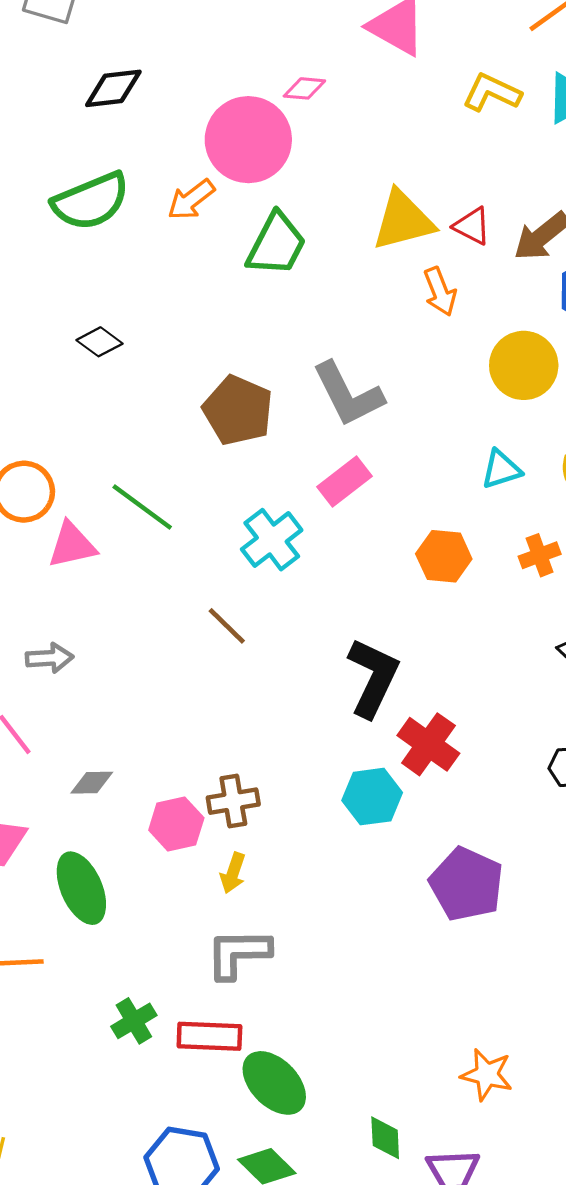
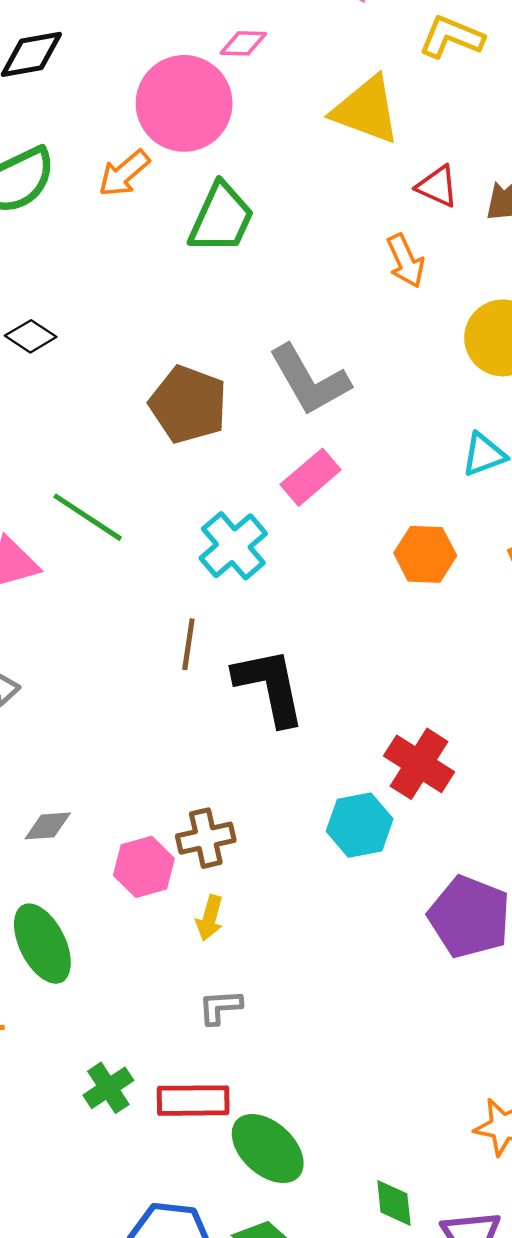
yellow triangle: (403, 220) -> (366, 110), moved, turned 38
brown line: (227, 626) -> (188, 644), turned 57
black L-shape: (373, 678) -> (270, 686), moved, turned -34
gray L-shape: (238, 953) -> (220, 1007), size x0.6

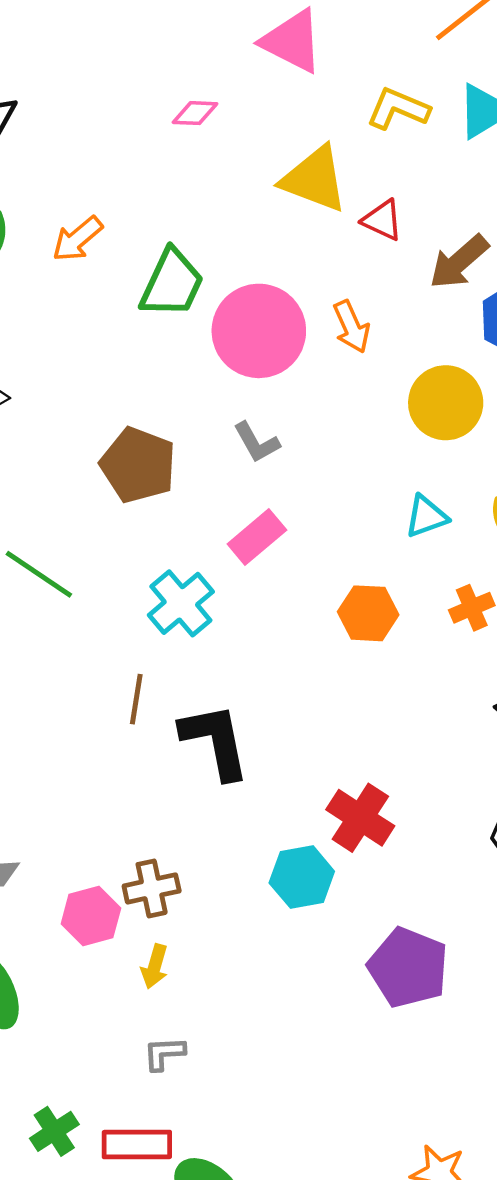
pink circle: (184, 103) -> (259, 331), moved
red triangle: (437, 186) -> (382, 220), moved
gray L-shape: (309, 380) -> (257, 442), size x0.6

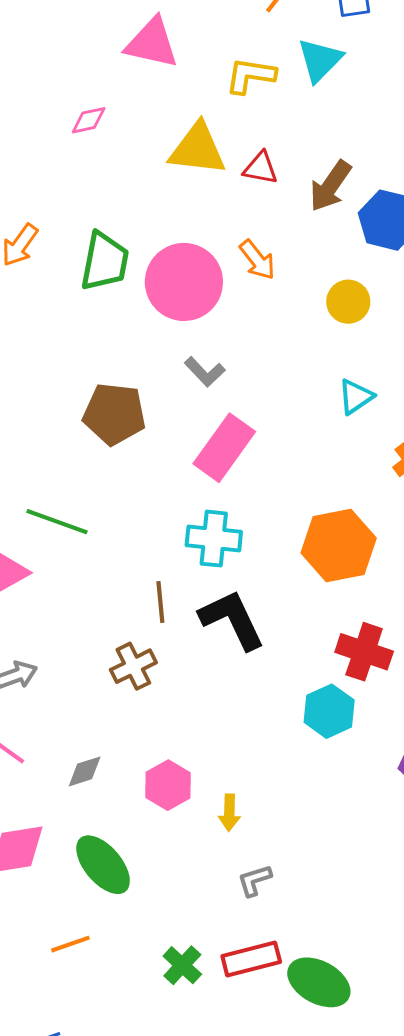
yellow circle: (446, 403) -> (348, 302), size x0.7
pink rectangle: (257, 537) -> (224, 448), size x1.4
cyan cross: (181, 603) -> (214, 539), moved, turned -30
orange hexagon: (368, 613) -> (339, 545), moved, size x1.5
brown cross: (152, 888) -> (133, 666), moved

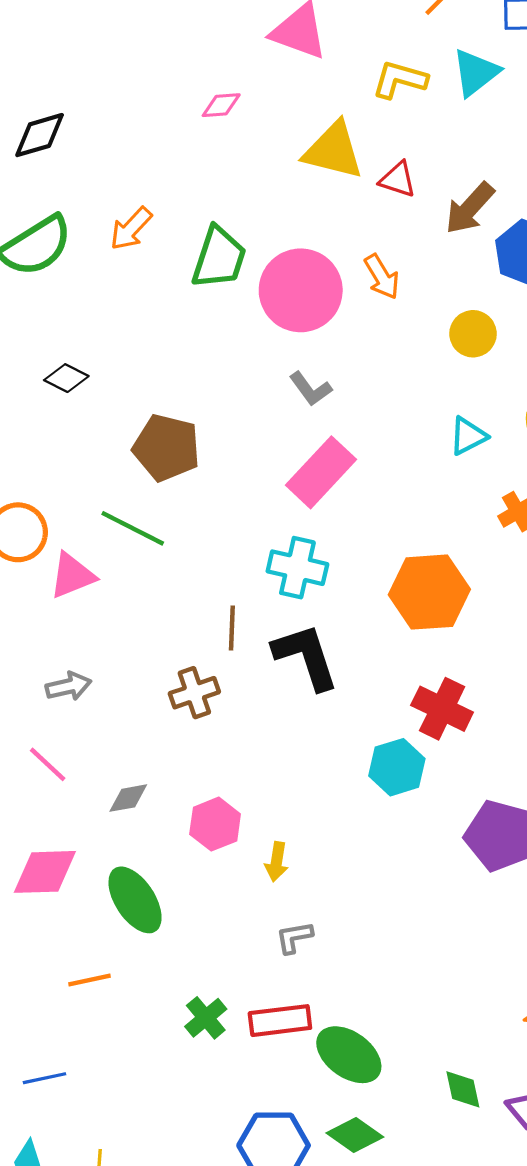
brown pentagon: (114, 414) -> (166, 448), moved

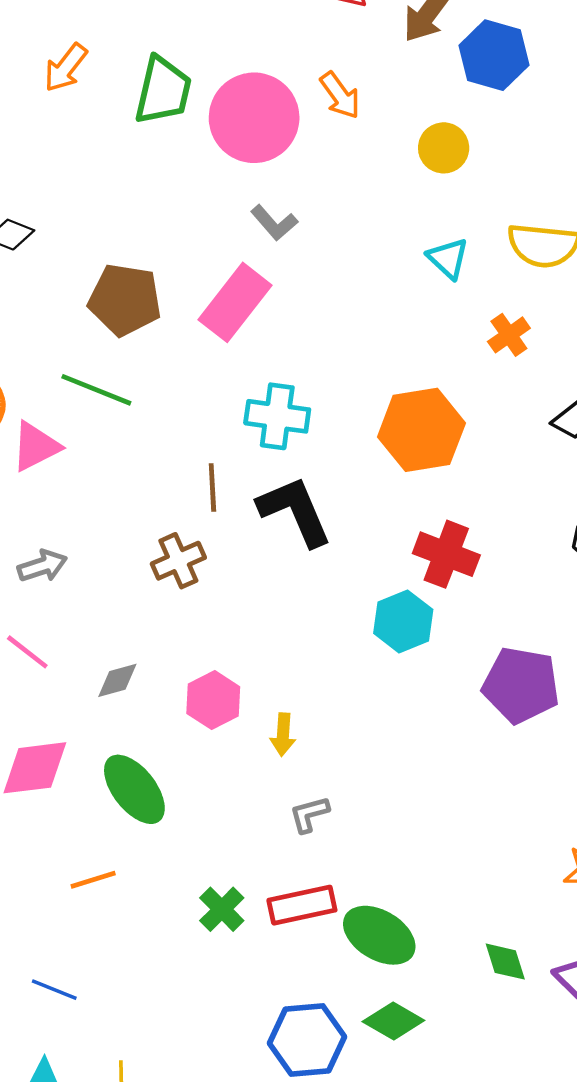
cyan triangle: (468, 436) -> (448, 258), turned -45
pink rectangle: (321, 472) -> (235, 302), moved
blue line: (45, 1078) -> (54, 990), turned 39

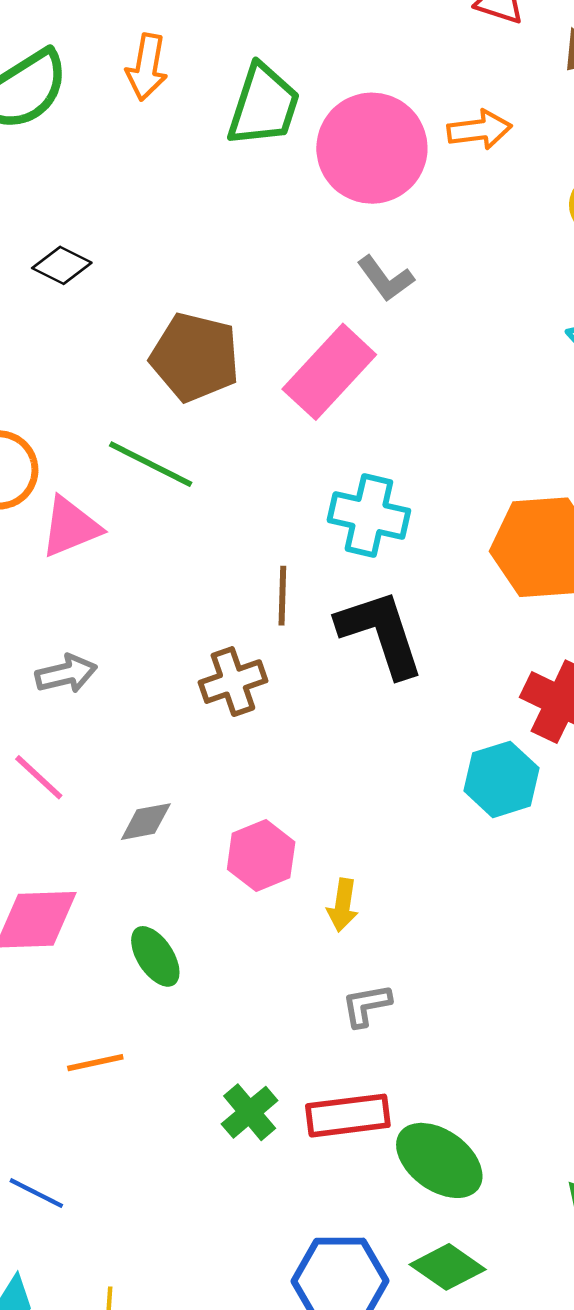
orange arrow: (66, 68) -> (147, 67), turned -33
orange arrow: (340, 95) -> (479, 130), turned -66
green ellipse: (134, 789) -> (155, 956), size x0.7

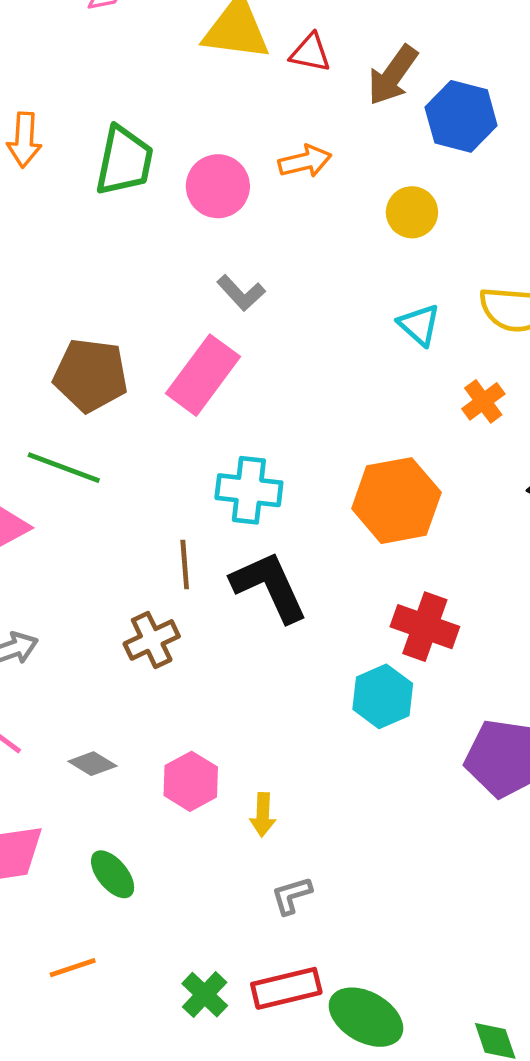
pink circle: (372, 148) -> (218, 186), size x0.7
gray diamond: (146, 822) -> (92, 764), turned 48

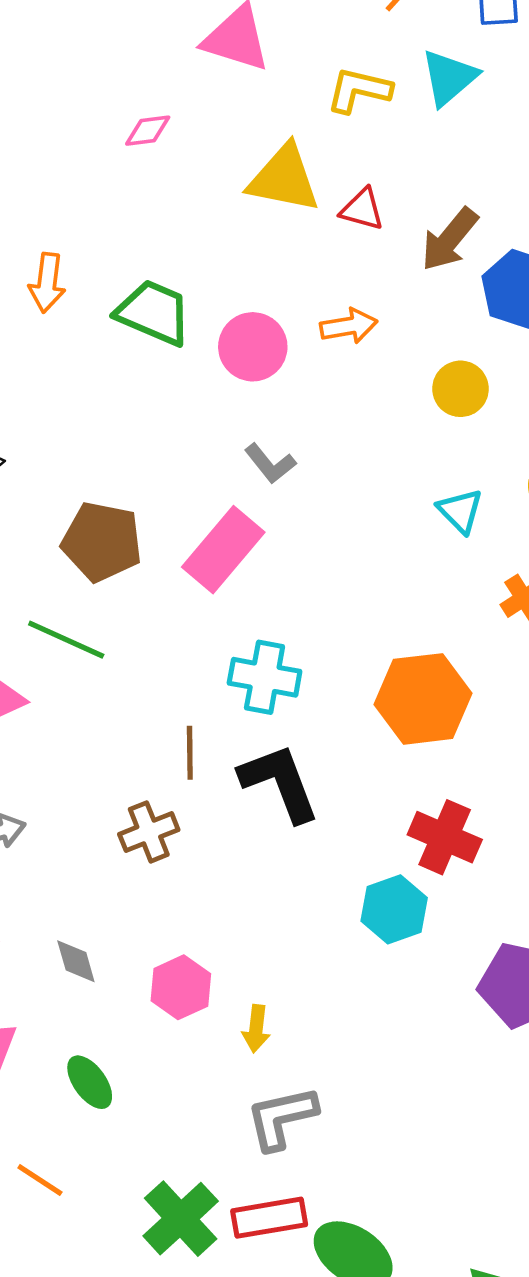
green trapezoid: (124, 161) -> (154, 313), turned -82
gray diamond: (92, 764) -> (76, 961), turned 39
gray L-shape: (292, 895) -> (281, 1118), size x1.6
orange line: (73, 968) -> (40, 1180), turned 48
green cross: (205, 995) -> (181, 1219), size x1.5

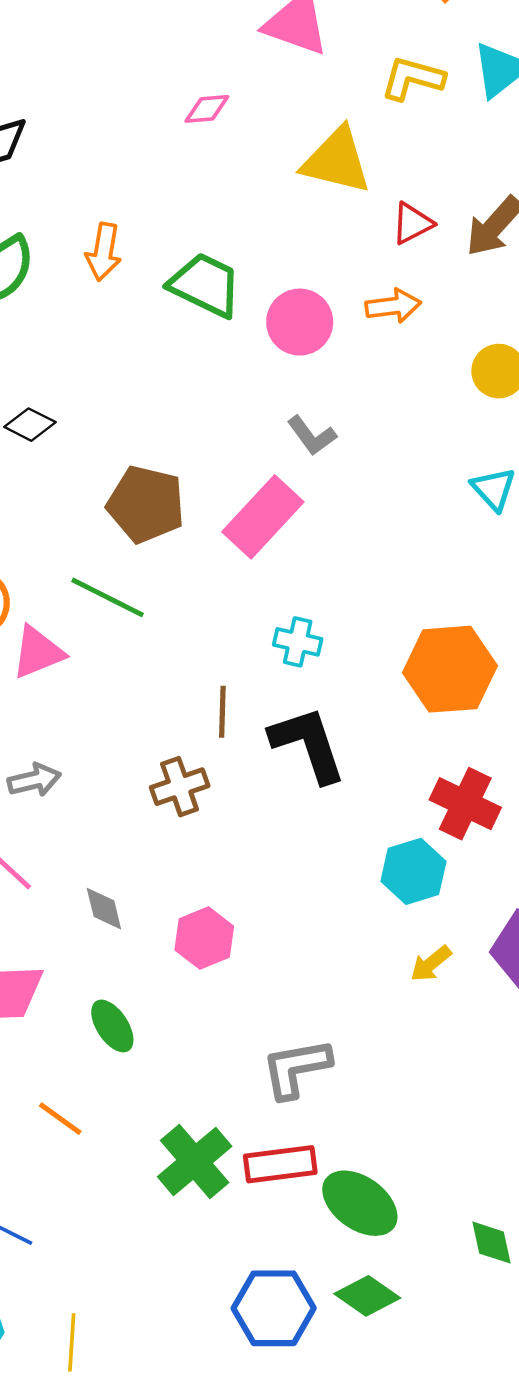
red triangle: (362, 209) -> (412, 223), moved, turned -45
cyan cross: (265, 677) -> (298, 642), size x0.7
yellow arrow: (256, 1029) -> (431, 964), moved, turned 42

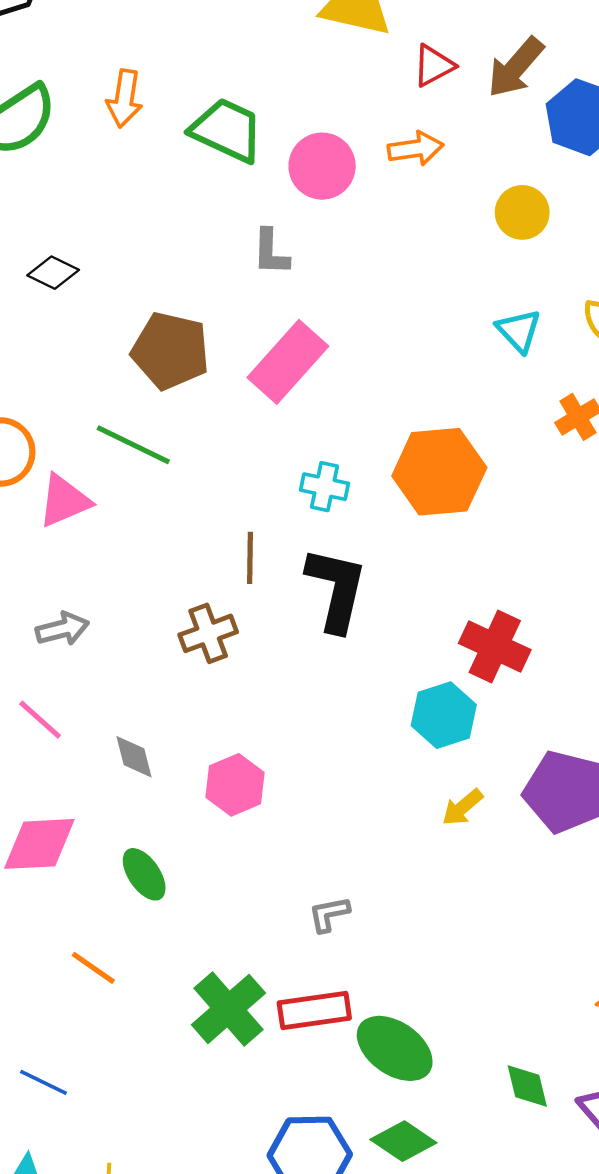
gray L-shape: (312, 436) -> (271, 252), moved, turned 39
orange hexagon: (450, 669) -> (439, 472), moved
black L-shape: (308, 744) -> (336, 589), turned 32
gray L-shape: (296, 1068) -> (329, 914), size x0.6

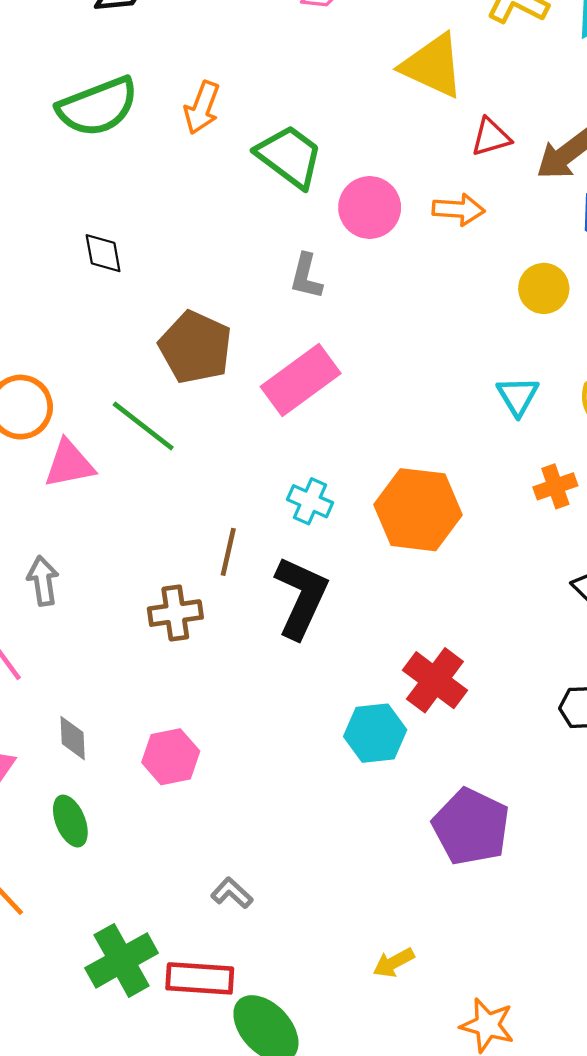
black diamond: (53, 273) -> (103, 253), turned 42
gray arrow: (62, 629) -> (43, 581), turned -96
gray diamond: (134, 757) -> (73, 738), moved
yellow arrow: (462, 807) -> (394, 963), moved
gray L-shape: (329, 914) -> (232, 893), turned 42

